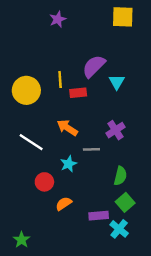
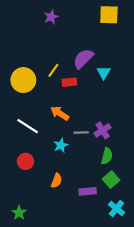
yellow line: (60, 79) -> (53, 70), turned 40
purple cross: (115, 130) -> (103, 130), moved
red circle: (44, 182) -> (25, 161), moved
orange semicircle: (64, 204) -> (57, 181), turned 144
cyan cross: (119, 229) -> (116, 208), moved

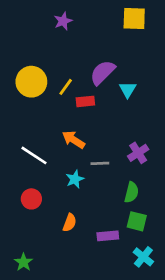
yellow circle: (23, 80) -> (31, 82), moved
purple cross: (103, 130) -> (138, 153), moved
green square: (111, 180) -> (137, 221), turned -35

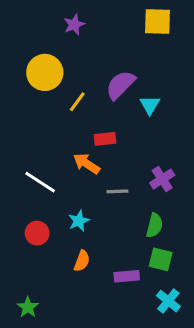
yellow circle: (31, 82) -> (45, 72), moved
red rectangle: (85, 101) -> (105, 139), moved
cyan star: (75, 179) -> (79, 221), moved

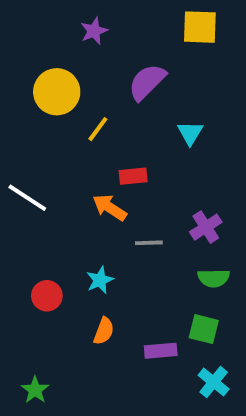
purple semicircle: (120, 85) -> (147, 82), moved
white line: (40, 182) -> (27, 198), moved
green semicircle: (154, 225) -> (214, 278), moved, turned 75

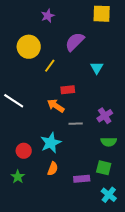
cyan star: (100, 280) -> (51, 143), size x1.5
green star: (35, 390) -> (18, 177), moved

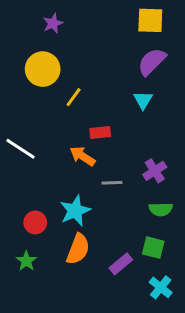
purple star: (48, 16) -> (53, 23), moved
purple semicircle: (75, 42) -> (152, 62), moved
orange semicircle: (53, 169) -> (78, 249), size x1.5
purple rectangle: (82, 179) -> (121, 264), turned -35

